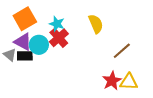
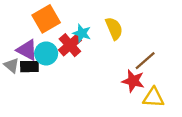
orange square: (25, 19) -> (46, 19), moved
cyan star: (57, 24) -> (82, 33), moved
red star: (112, 81) -> (133, 81), moved, turned -30

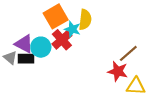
orange square: (46, 19) -> (56, 16), moved
yellow semicircle: (114, 28) -> (85, 20), moved, turned 30

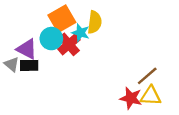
cyan circle: (41, 47) -> (51, 39), moved
brown line: (128, 53) -> (147, 76), moved
red star: (118, 71) -> (131, 98), moved

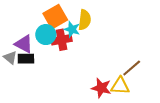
red cross: (69, 44) -> (62, 40), turned 30
yellow triangle: (151, 96) -> (120, 86), moved
red star: (131, 98) -> (101, 88), moved

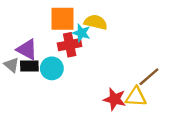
orange square: (55, 17) -> (62, 19), turned 30
yellow semicircle: (85, 20) -> (96, 22), turned -84
cyan circle: (46, 35) -> (52, 68), moved

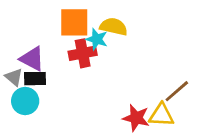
cyan circle: (52, 68) -> (25, 101), moved

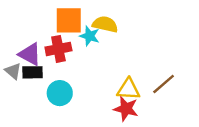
red cross: (83, 53) -> (58, 49), moved
cyan circle: (25, 101) -> (60, 93), moved
yellow triangle: (161, 115) -> (129, 89), moved

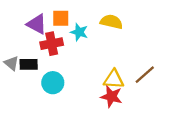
orange square: (69, 20) -> (61, 18), size x0.7
yellow semicircle: (105, 24) -> (111, 22), moved
purple triangle: (30, 54) -> (37, 24), moved

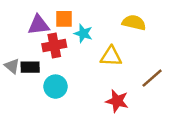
yellow semicircle: (111, 22) -> (134, 23), moved
purple triangle: (37, 24) -> (39, 25), turned -35
yellow triangle: (114, 79) -> (111, 56), moved

